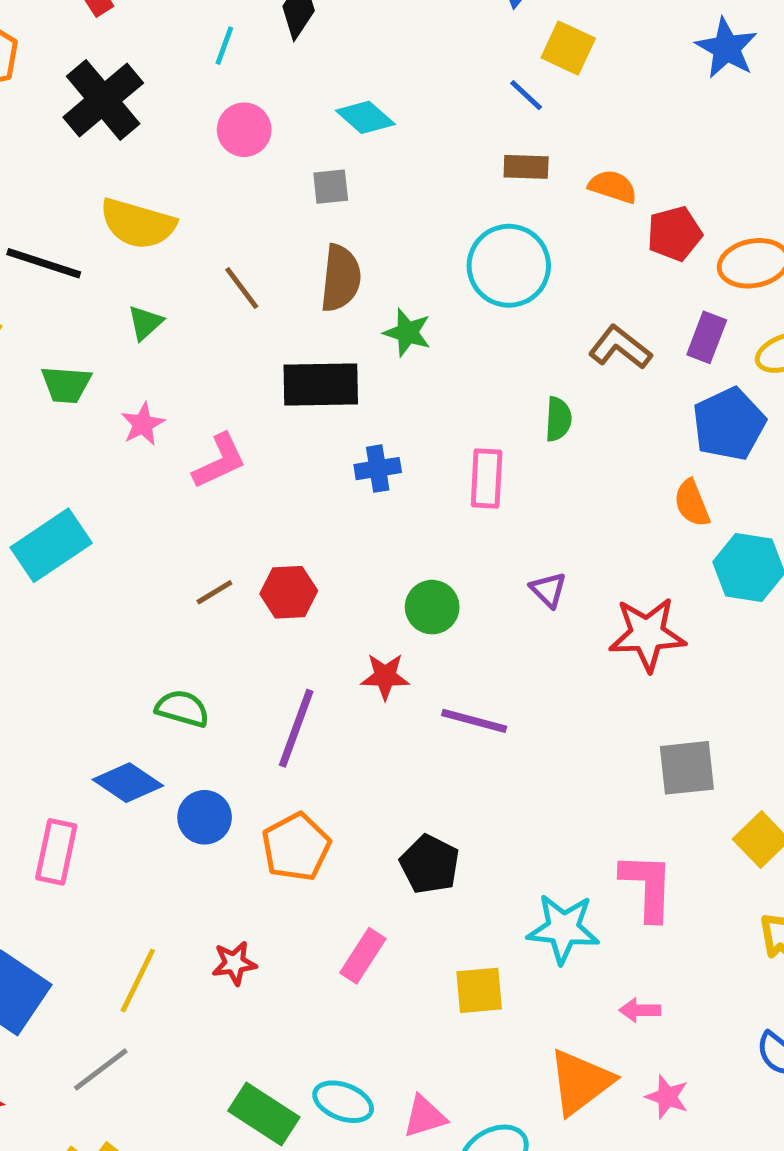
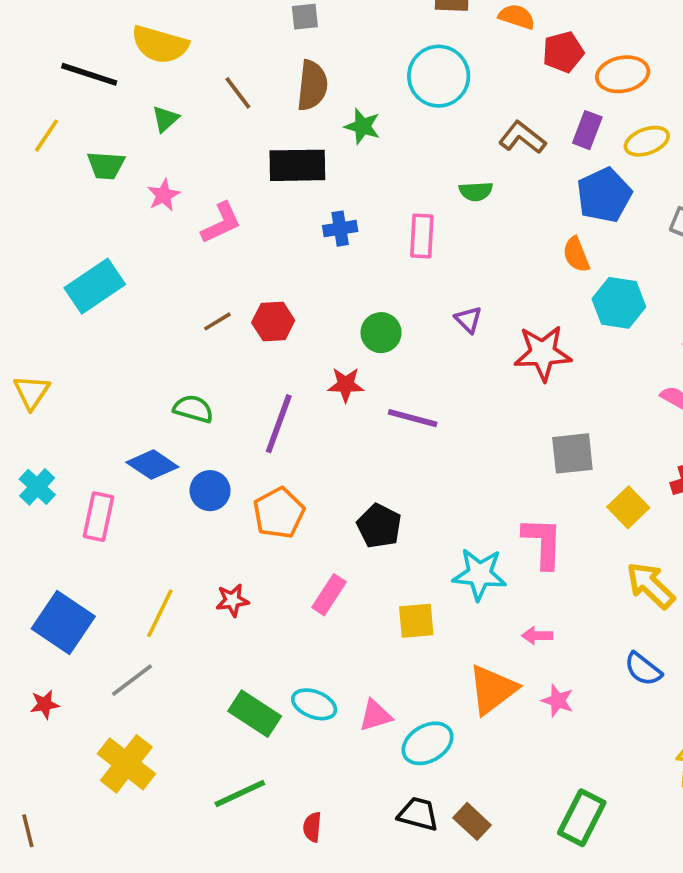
green semicircle: (558, 419) -> (476, 191), turned 84

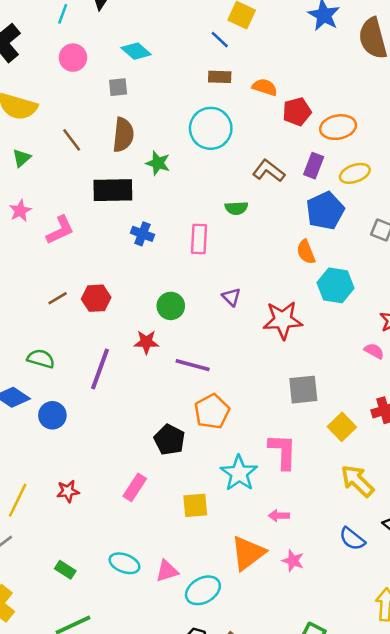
blue cross: (340, 229) -> (142, 234), turned 30
orange pentagon: (279, 513) -> (212, 411), moved
cyan star: (480, 574) -> (239, 473), turned 30
green rectangle: (255, 714) -> (65, 570), moved, size x0.6

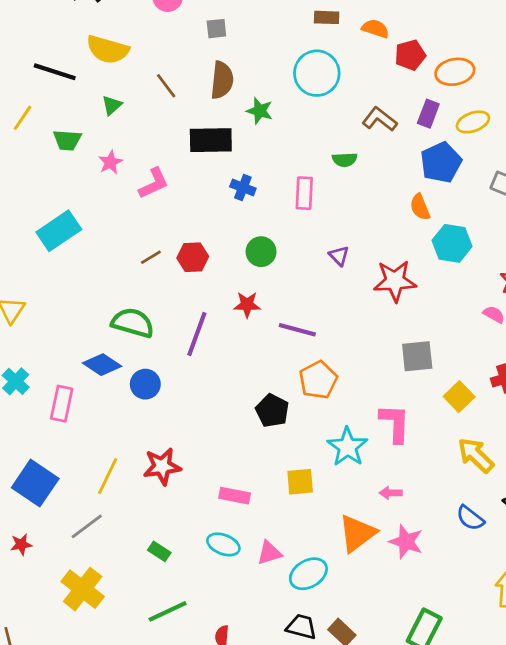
green circle: (171, 306) -> (261, 252), moved
green semicircle: (41, 359) -> (133, 323), size x1.4
pink rectangle: (135, 487) -> (235, 496), moved, turned 68
red star: (68, 491) -> (162, 466), size x1.5
pink star: (293, 561) -> (406, 542), size x1.4

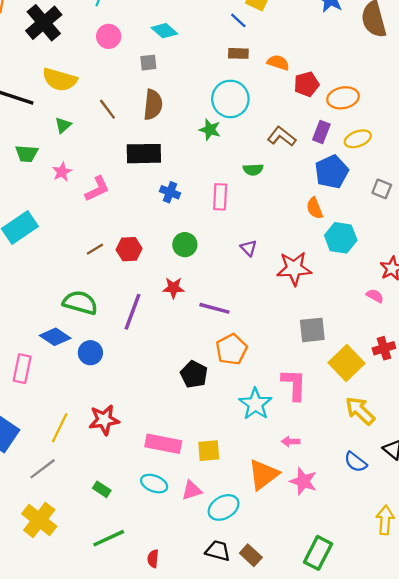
green star: (260, 111) -> (210, 130), moved
yellow square: (459, 397) -> (346, 363), size x1.4
yellow square: (300, 482) -> (209, 451), moved
pink rectangle: (235, 496) -> (163, 444), size x1.4

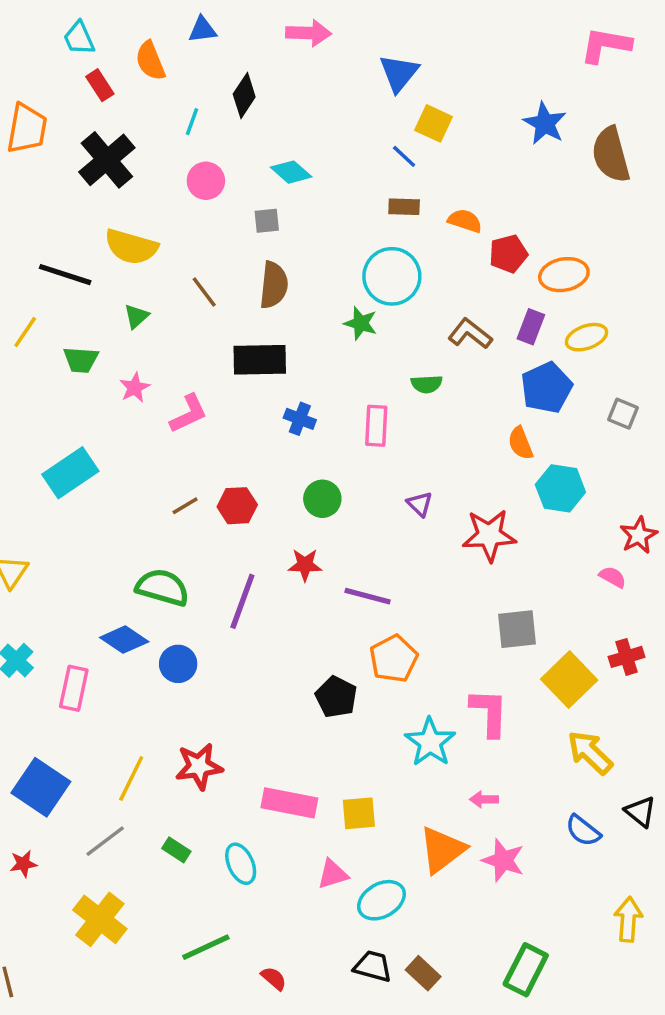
cyan ellipse: (154, 484) -> (241, 864), moved, turned 45
green rectangle: (102, 489) -> (176, 850), moved
red semicircle: (153, 559) -> (274, 978), turned 126

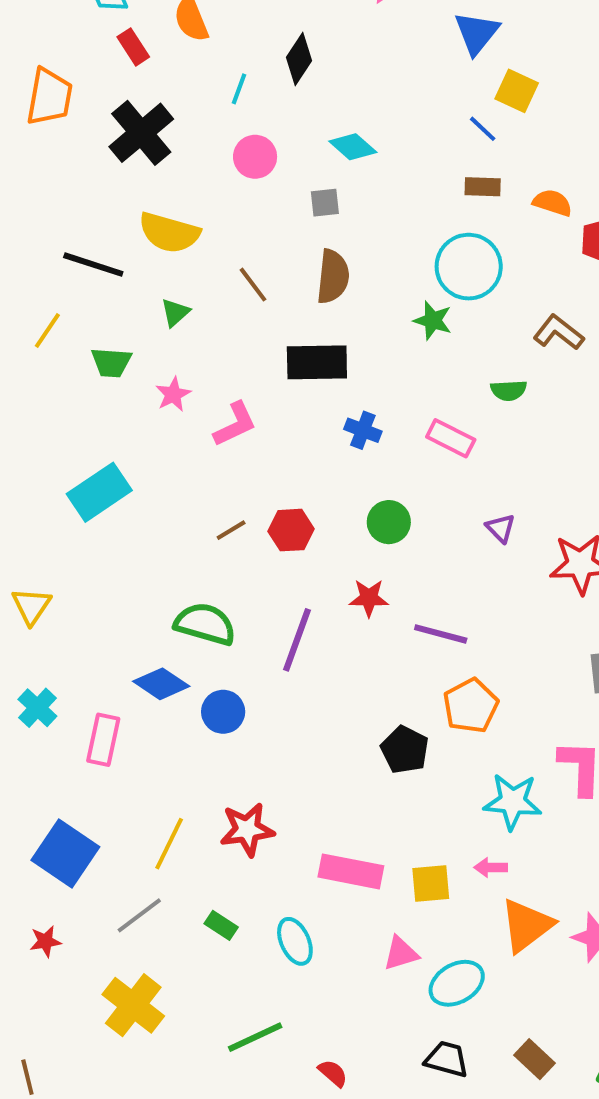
pink rectangle: (376, 426) -> (451, 438), turned -66
cyan star: (430, 742) -> (513, 802), turned -30
pink arrow: (484, 799) -> (491, 867), moved
brown rectangle: (423, 973) -> (535, 1059), moved

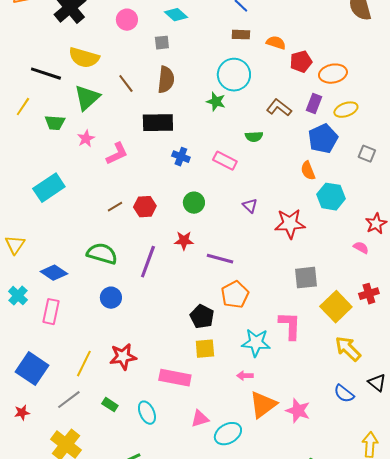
green triangle: (175, 312) -> (87, 98), size x1.8
blue diamond: (161, 684) -> (54, 273), moved
yellow square: (431, 883) -> (205, 349), moved

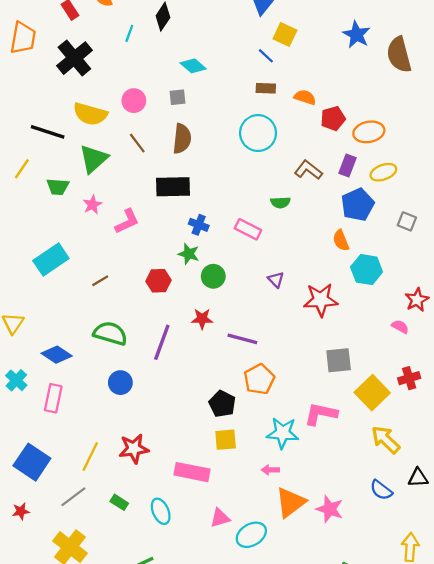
pink circle: (127, 20) -> (134, 101), moved
green star: (216, 102) -> (189, 254), moved
brown line: (115, 207) -> (100, 281), moved
pink L-shape: (290, 326) -> (321, 414), turned -80
black triangle: (377, 383) -> (418, 478), turned -42

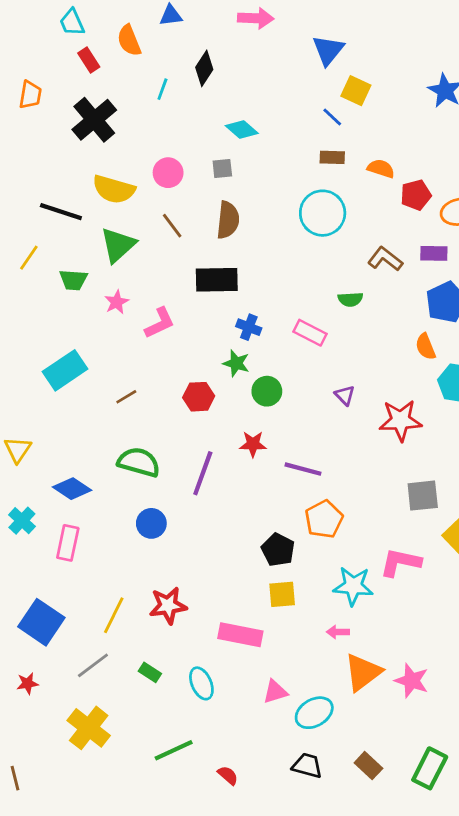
orange trapezoid: (23, 38) -> (30, 95), size x0.7
purple rectangle: (348, 165) -> (434, 253), turned 70

